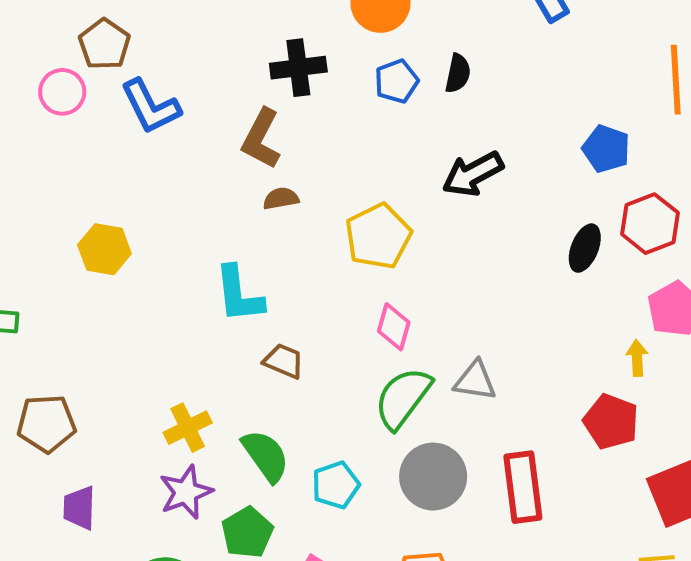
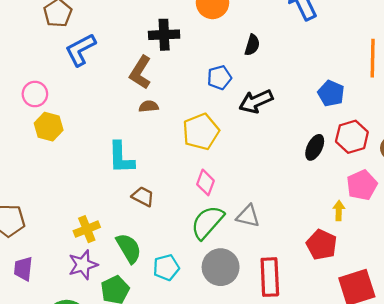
blue pentagon: (397, 81) -> (219, 78), moved
pink circle: (62, 92) -> (35, 94), moved
blue L-shape: (151, 107) -> (81, 50), turned 84

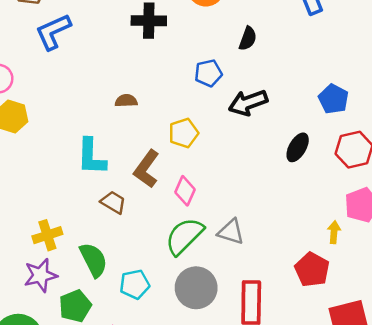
brown L-shape: (140, 72) -> (146, 169), moved
yellow pentagon: (201, 132) -> (183, 133), size x0.7
black ellipse: (315, 147) -> (298, 147), moved

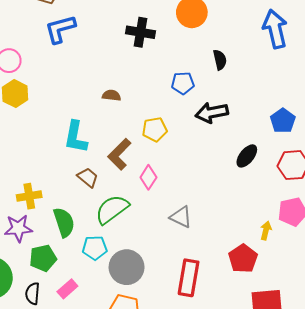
black semicircle: (248, 39) -> (220, 60), turned -42
green semicircle: (184, 236) -> (112, 209), moved
gray circle: (196, 288) -> (127, 267), moved

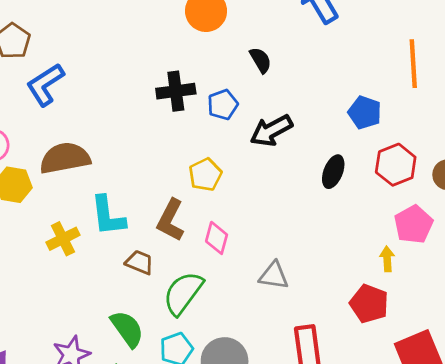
black cross: (140, 32) -> (176, 91), moved
brown semicircle: (112, 95) -> (65, 158), moved, size x2.0
yellow cross: (29, 196) -> (63, 239), moved

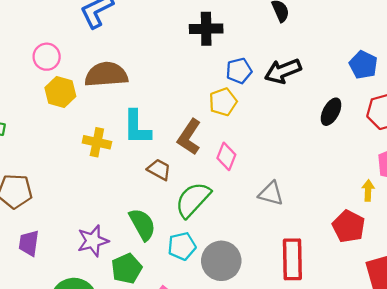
blue pentagon: (223, 105) -> (239, 71), moved
yellow cross: (63, 239) -> (97, 142), turned 32

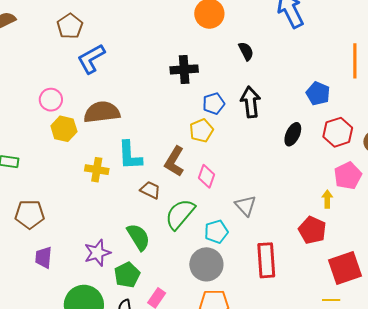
black arrow: (283, 71) -> (251, 102), turned 108
gray triangle: (271, 193) -> (246, 206), turned 35
cyan pentagon: (182, 246) -> (216, 232), moved

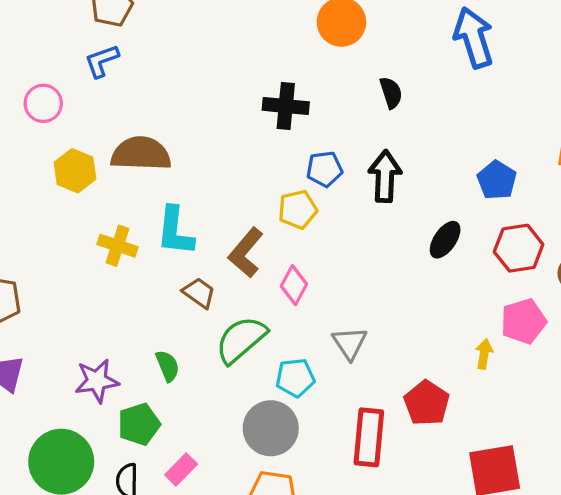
blue L-shape: (91, 59) -> (102, 61), moved, size x0.7
pink circle: (51, 100) -> (43, 103), moved
red pentagon: (312, 230) -> (427, 403), moved
green semicircle: (138, 237) -> (168, 366), size x0.7

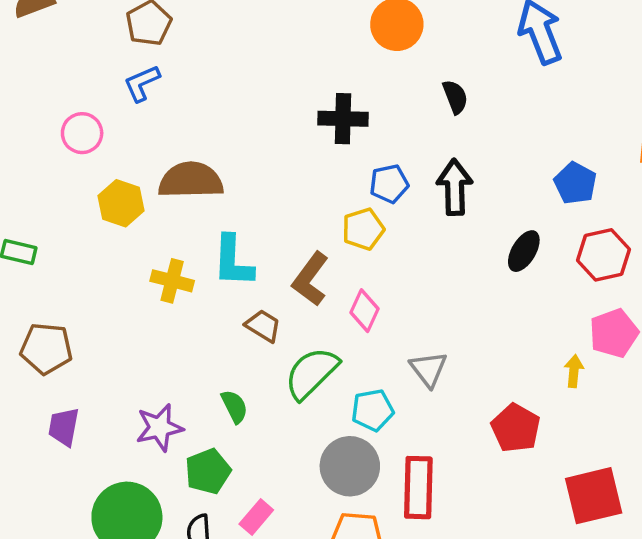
red rectangle: (369, 437) -> (418, 488), moved

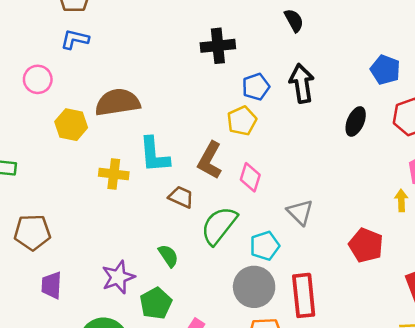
blue L-shape: (142, 83) -> (75, 39), turned 44

